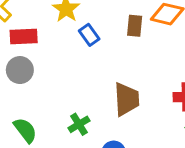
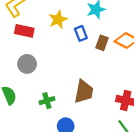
blue rectangle: (89, 35) -> (81, 33), moved
gray circle: (20, 70) -> (27, 64), moved

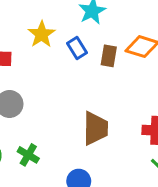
green cross: (47, 101) -> (28, 155), moved, turned -32

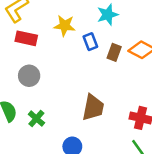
yellow star: (42, 34) -> (65, 26), turned 30

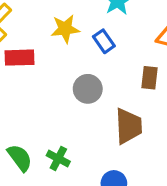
brown rectangle: (114, 52) -> (150, 78), moved
gray circle: (29, 76) -> (88, 89), moved

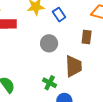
green cross: (58, 159) -> (50, 83), moved

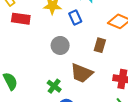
brown trapezoid: (74, 66) -> (82, 73), turned 105

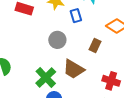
green cross: (54, 86) -> (46, 77), size x1.5

